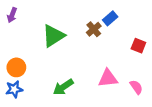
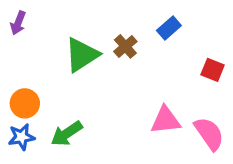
brown cross: (94, 29) -> (125, 46), moved
green arrow: (63, 87) -> (67, 134), moved
pink semicircle: (136, 87) -> (209, 134), size x1.5

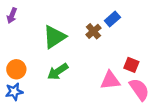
brown cross: (125, 46) -> (93, 31), moved
red square: (213, 70) -> (131, 65), moved
green arrow: (67, 134) -> (58, 72), moved

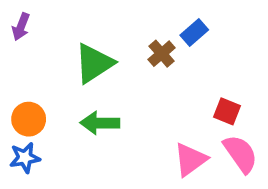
green arrow: (58, 72) -> (100, 123), turned 35
pink triangle: (110, 80) -> (190, 160), moved, turned -30

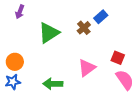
purple arrow: (21, 27) -> (20, 12), moved
green arrow: (100, 123) -> (53, 84), moved
pink triangle: (190, 160) -> (87, 68), moved

